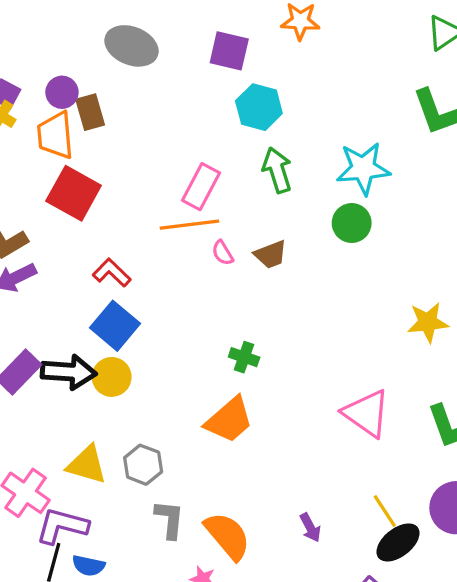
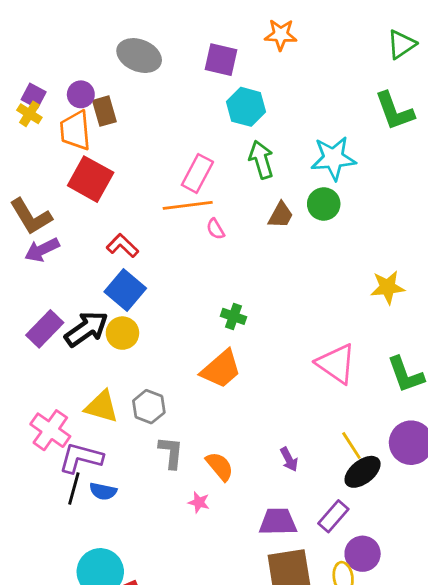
brown trapezoid: (271, 254) -> (281, 215), moved, turned -40
black arrow: (69, 372) -> (86, 329), turned -39
orange semicircle: (228, 536) -> (220, 466), size x0.7

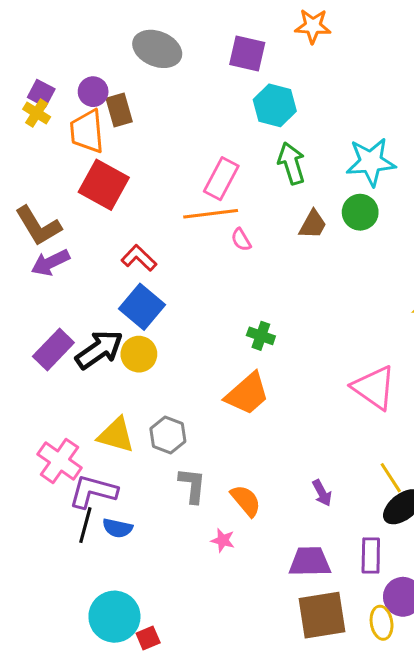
purple rectangle: (333, 516) -> (371, 556), turned -40

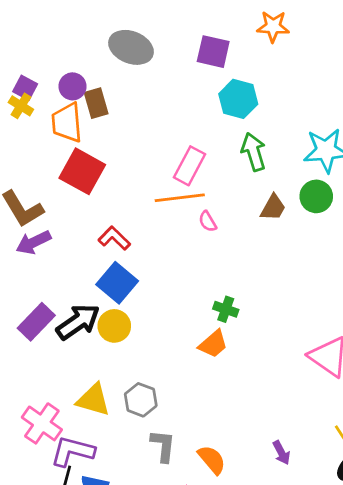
orange trapezoid: (247, 394) -> (213, 344), moved, size x0.7

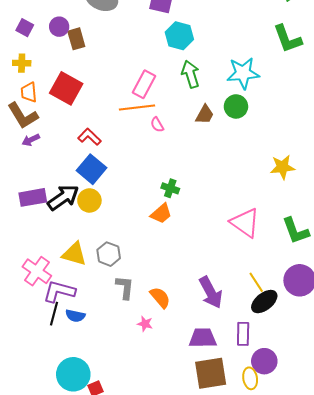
yellow cross: (21, 106) -> (22, 63), moved, turned -30
orange trapezoid: (67, 123) -> (29, 92), moved, size x0.7
purple arrow: (34, 242) -> (31, 140), size x0.7
purple rectangle: (36, 322) -> (33, 197), turned 36
purple arrow: (281, 453) -> (211, 292), size x1.8

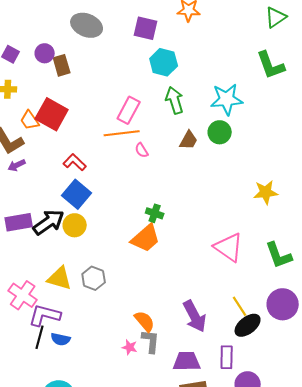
orange trapezoid: (29, 92) -> (30, 120), moved, turned -30
orange trapezoid: (161, 214) -> (146, 238), size x1.4
gray L-shape: (125, 287) -> (151, 341), moved

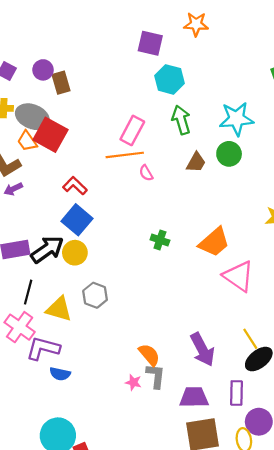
gray ellipse: (87, 25) -> (32, 117), moved
orange trapezoid: (146, 238) -> (214, 242), moved
gray hexagon: (94, 278) -> (95, 295), moved
black line: (40, 337) -> (28, 292), moved

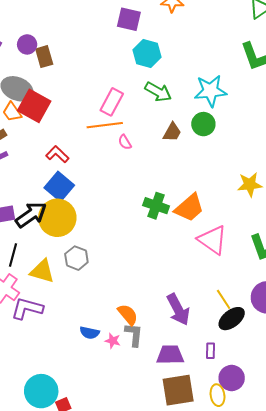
green arrow: (181, 120) -> (158, 92), turned 136
green cross: (160, 240) -> (156, 206), moved, size x1.4
yellow circle: (75, 253) -> (57, 218), size x1.6
blue semicircle: (60, 374) -> (90, 333), moved
purple rectangle: (236, 393) -> (210, 351), size x0.7

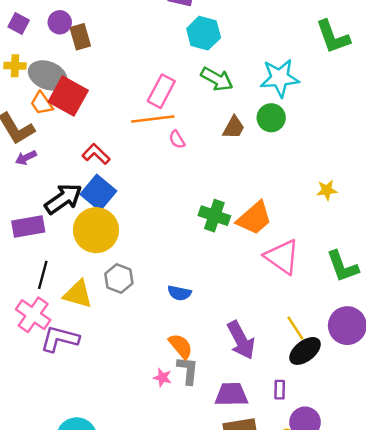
yellow star: (250, 185) -> (327, 190), size x0.7
black arrow: (31, 215) -> (63, 199), moved
blue semicircle: (90, 333) -> (179, 293), moved

